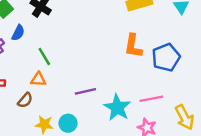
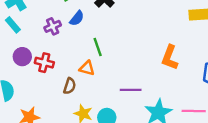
orange L-shape: (133, 46) -> (170, 58), moved
brown semicircle: (25, 100) -> (70, 86), turned -35

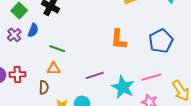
purple cross: (53, 26) -> (14, 35), moved
green line: (98, 47) -> (57, 49), turned -35

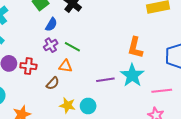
purple cross: (14, 35) -> (51, 45), moved
brown semicircle: (44, 87) -> (53, 83), turned 32
cyan star: (123, 87) -> (132, 75), moved

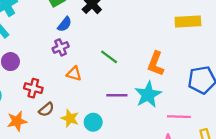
green line: (72, 47) -> (109, 57), moved
red cross: (28, 66) -> (33, 88), moved
brown semicircle: (53, 83) -> (46, 109), moved

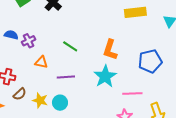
blue semicircle: (65, 24) -> (11, 35), moved, turned -112
purple line: (117, 95) -> (66, 77), moved

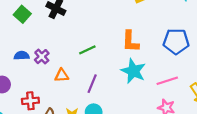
green line: (70, 46) -> (87, 50), turned -42
blue pentagon: (150, 61) -> (176, 41), turned 30
purple line: (66, 77) -> (92, 84), turned -48

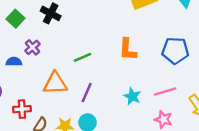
purple cross: (42, 57) -> (32, 47), moved
cyan star: (133, 71) -> (132, 96), moved, size x0.7
orange triangle: (62, 75) -> (55, 83), size x1.6

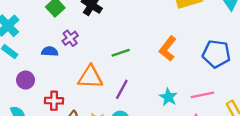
orange L-shape: (128, 50) -> (168, 49), turned 30

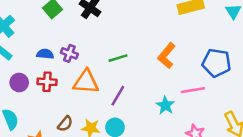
purple cross: (70, 38) -> (69, 53), moved, turned -35
pink line: (202, 95) -> (193, 90), moved
red cross: (54, 101) -> (47, 82), moved

